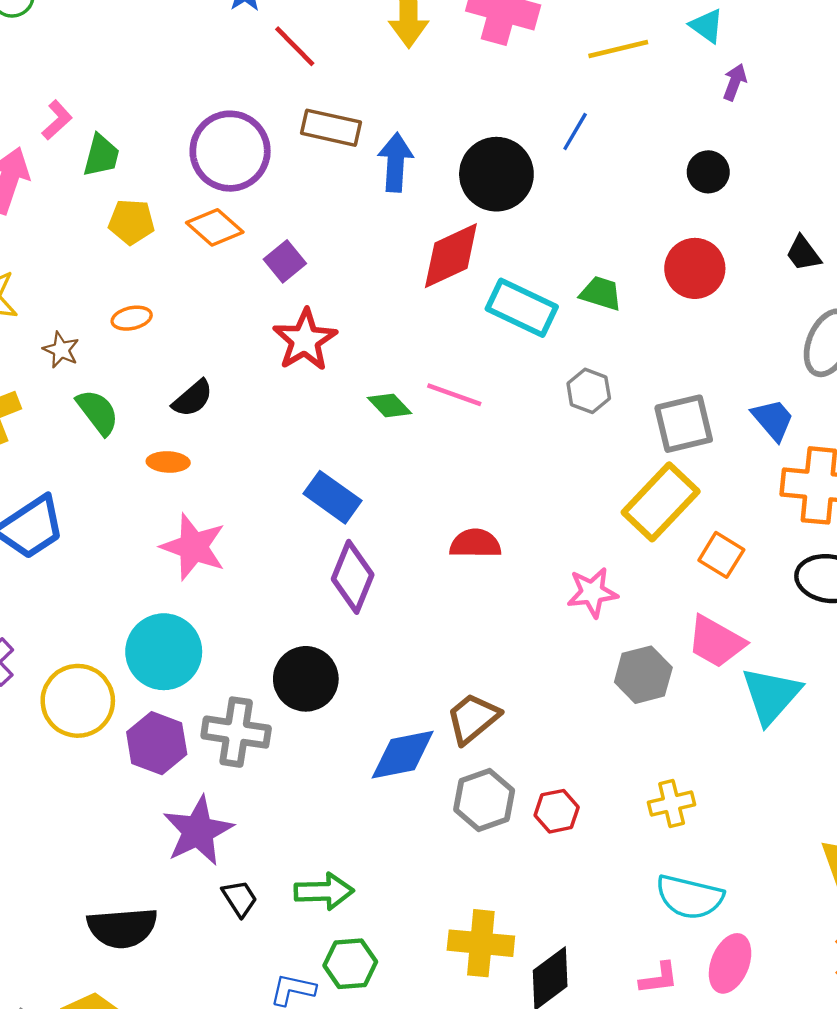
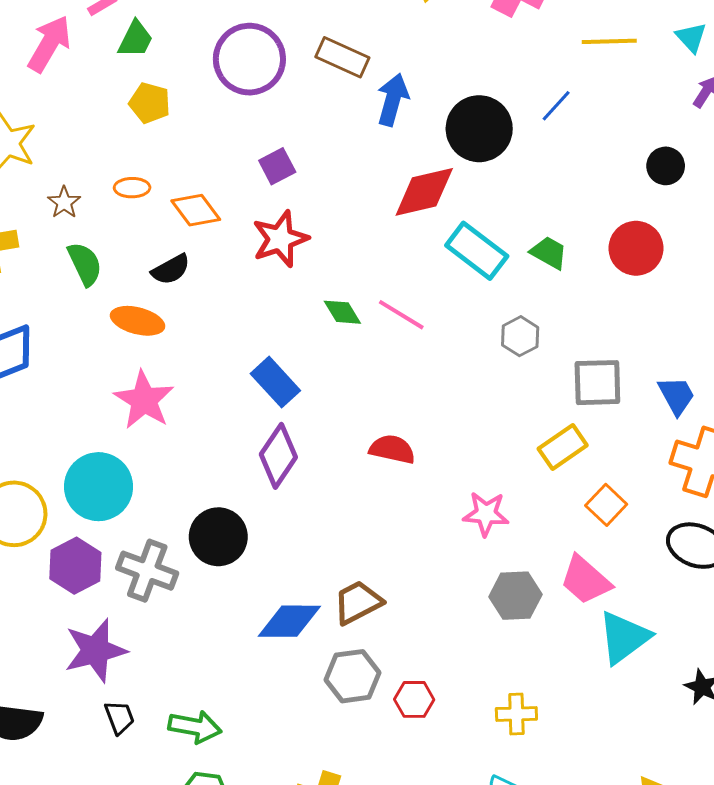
orange diamond: (215, 227) -> (196, 210), moved
orange ellipse: (168, 462) -> (138, 321), size x1.4
yellow rectangle: (661, 502) -> (563, 447), size x0.7

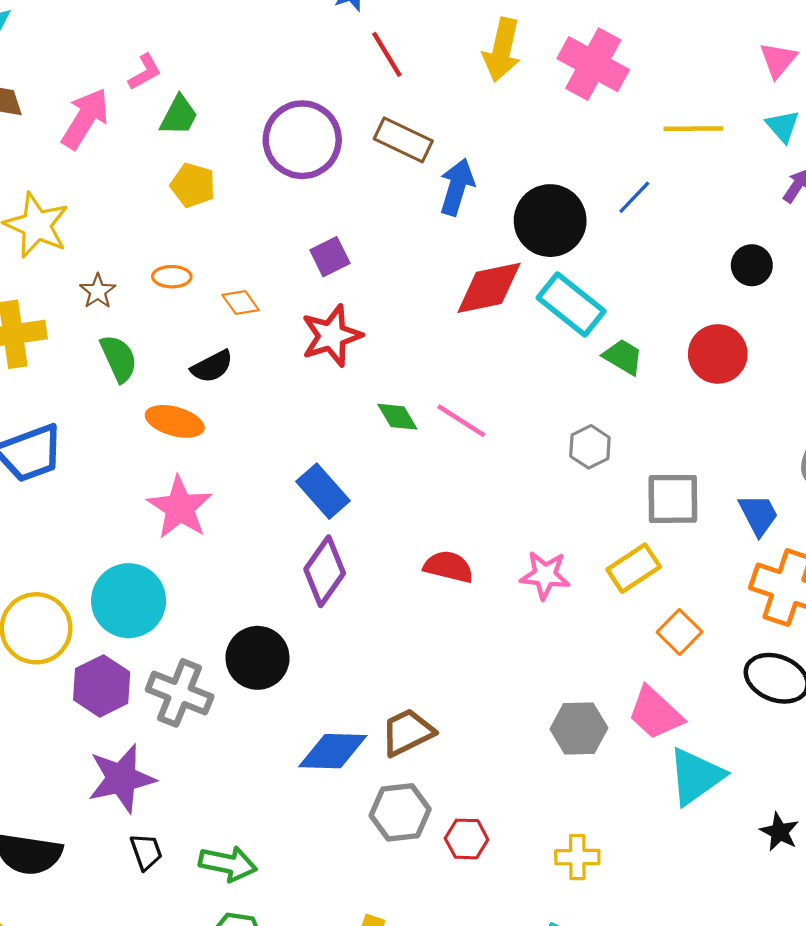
orange diamond: (196, 210) -> (241, 302), size x0.7
cyan rectangle: (477, 251) -> (571, 304), moved
pink star: (486, 514) -> (545, 575), moved

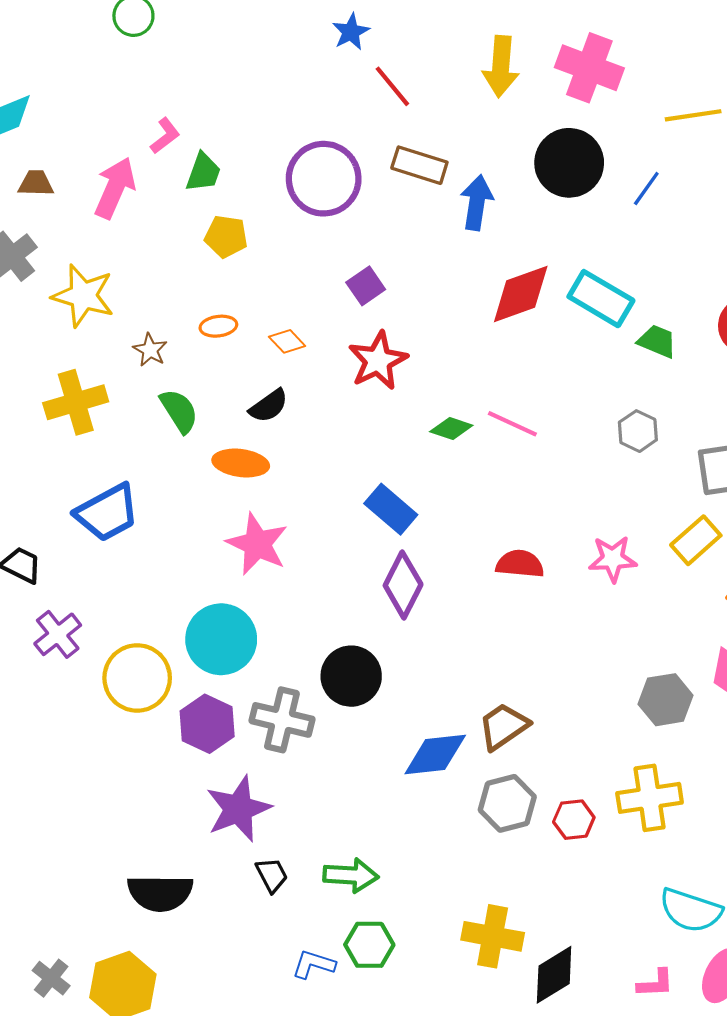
black circle: (550, 221) -> (569, 163), moved
green diamond: (397, 417) -> (451, 428), turned -33
yellow cross: (577, 857) -> (650, 798), moved, size x1.5

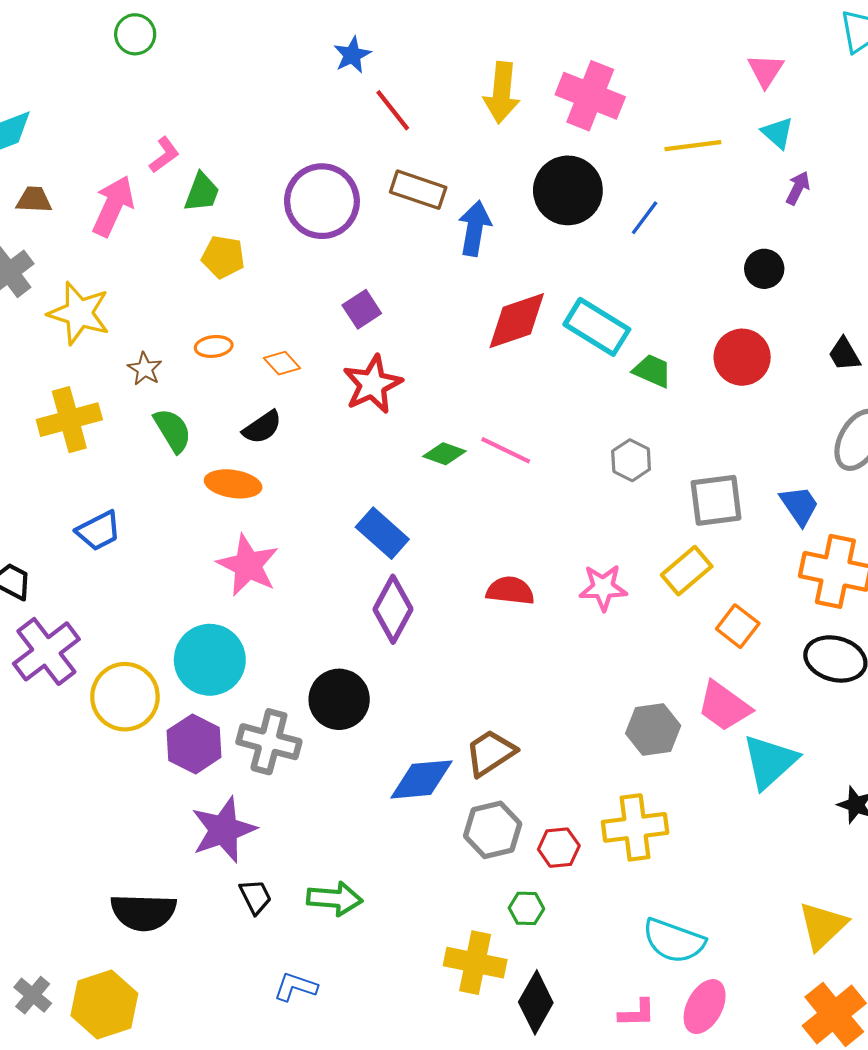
blue trapezoid: (107, 513) -> (99, 531), size x0.7
purple cross: (58, 634) -> (46, 651), size x1.4
green hexagon: (369, 945) -> (526, 908), moved, size x0.7
black diamond: (554, 975) -> (536, 1002), turned -30

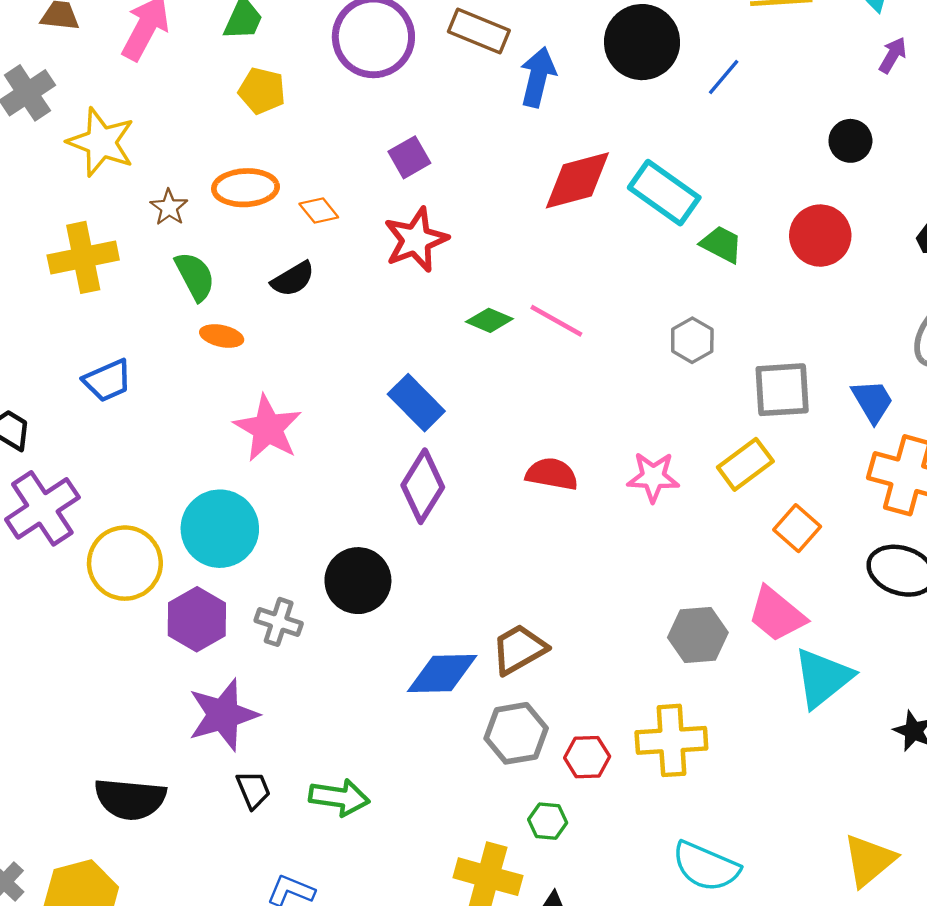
orange ellipse: (214, 346) -> (245, 188), size x1.6
orange ellipse: (233, 484) -> (222, 336), moved, size x0.7
gray cross: (269, 742) -> (279, 622), size x0.7

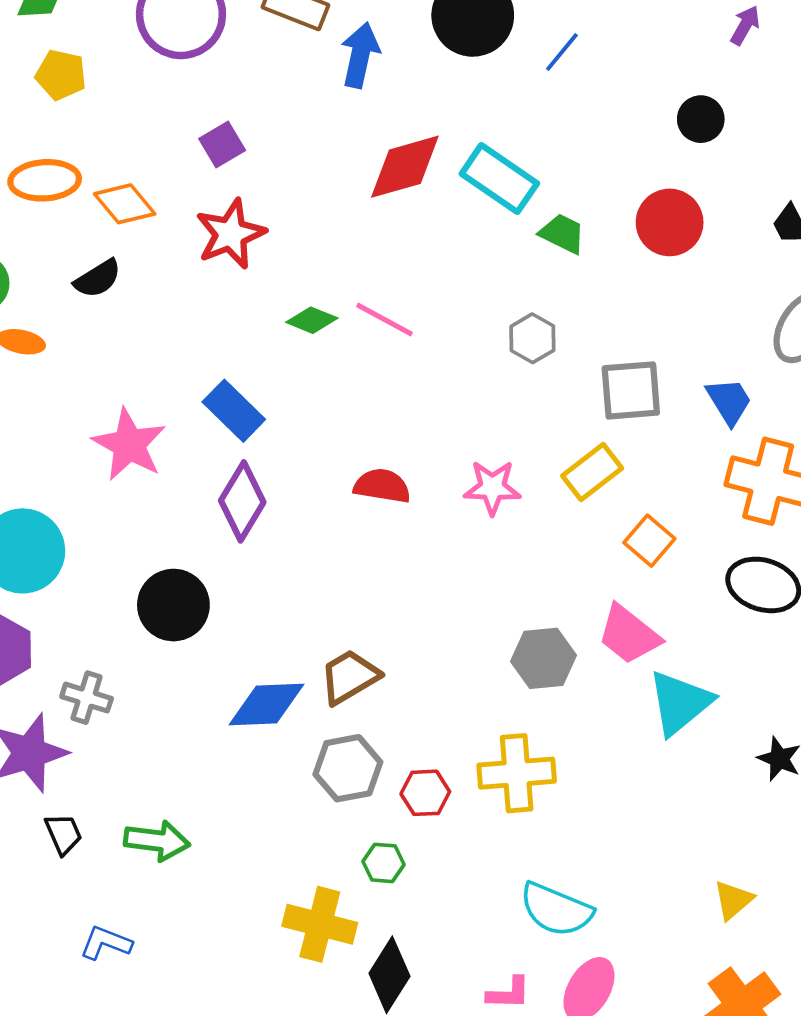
orange diamond: (319, 211) -> (125, 204), size x1.4
pink star: (268, 428) -> (129, 445), moved
gray cross: (279, 622) -> (87, 698), moved
yellow triangle: (869, 860) -> (733, 900), size x0.7

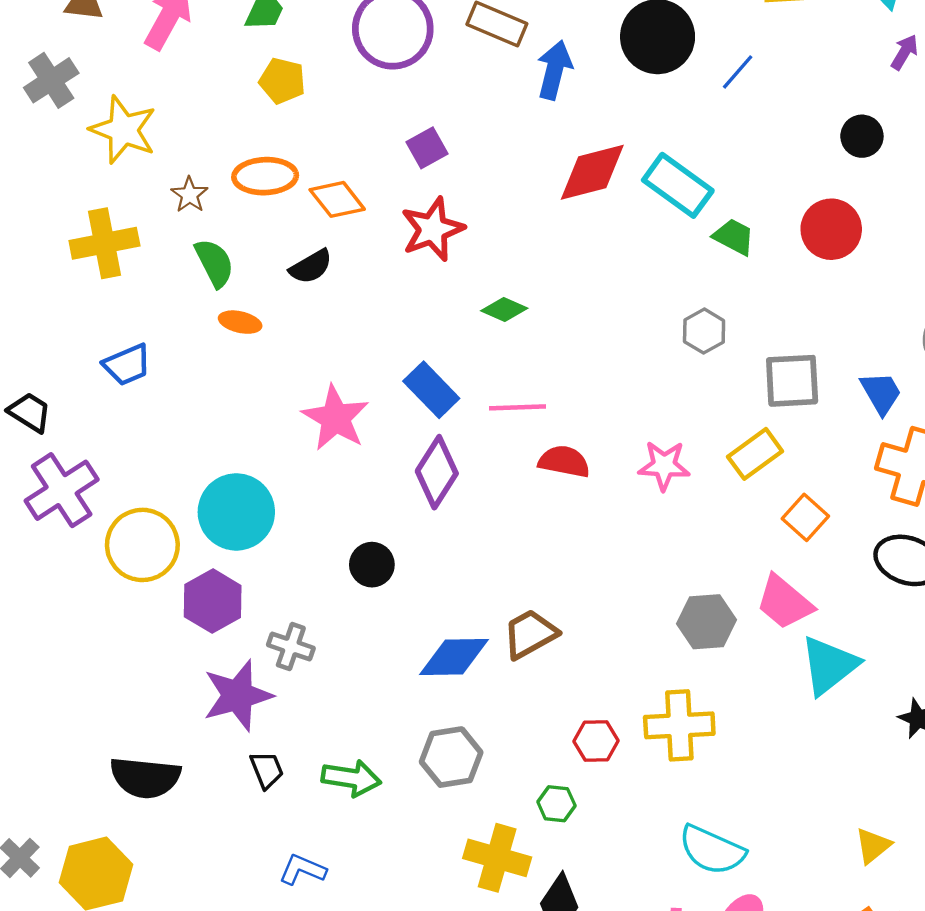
pink line: (385, 319) -> (518, 407), moved, turned -32
black circle: (173, 605) -> (372, 565), size x0.7
gray hexagon: (348, 768) -> (451, 757), moved

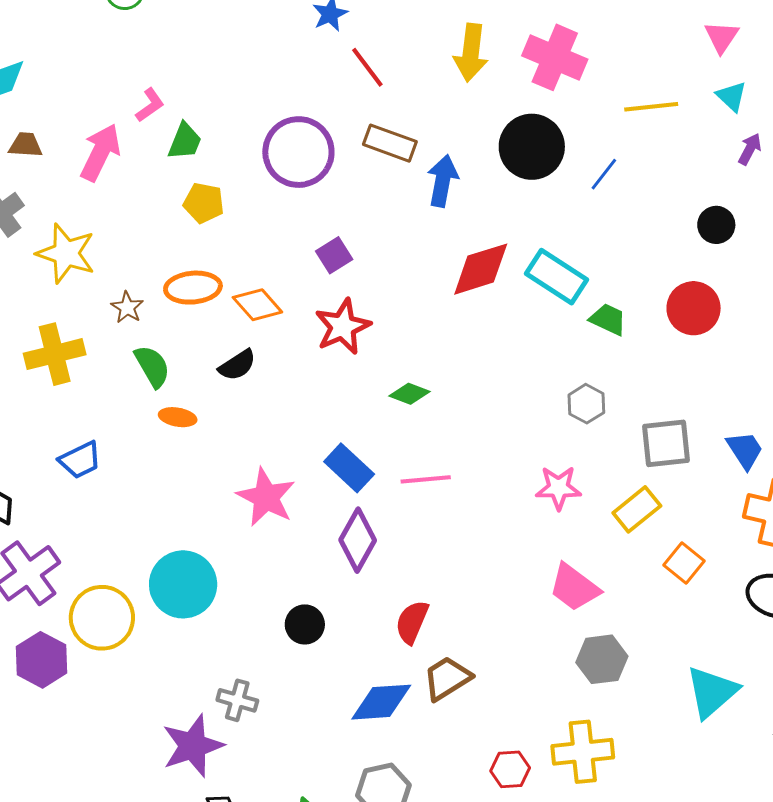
red semicircle: (564, 461) -> (412, 622), moved, turned -75
pink star: (664, 465) -> (558, 488), moved
purple hexagon: (213, 601) -> (41, 660), moved
pink trapezoid: (784, 602) -> (574, 587), moved

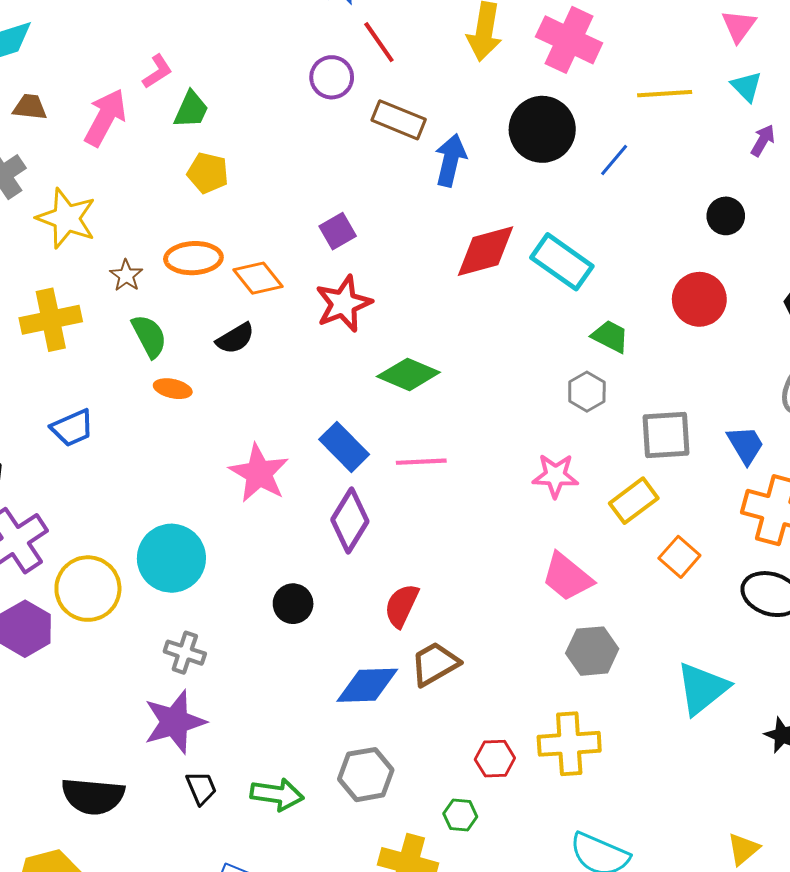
purple circle: (298, 152) -> (332, 77), moved, size x0.6
green trapezoid: (608, 319) -> (610, 336), moved
green diamond: (410, 394) -> (408, 374), size x1.5
gray cross: (237, 700) -> (185, 653), moved

